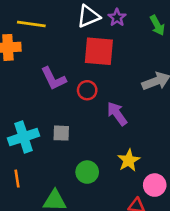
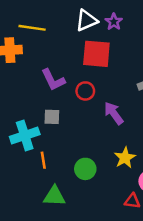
gray square: (61, 133) -> (52, 117), moved
orange line: (17, 179) -> (43, 160), moved

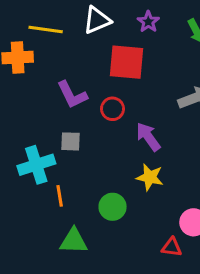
white triangle: (87, 20) -> (97, 20), moved
yellow star: (125, 158) -> (150, 177), moved, turned -30

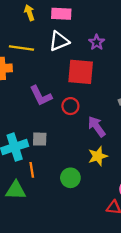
gray square: (71, 141) -> (40, 139), moved
yellow star: (150, 177) -> (98, 156), turned -30
green triangle: (74, 241) -> (16, 190), moved

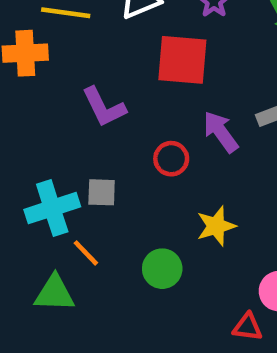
red circle: (70, 106) -> (171, 159), moved
purple arrow: (97, 127) -> (221, 132), moved
orange line: (32, 170) -> (86, 253), turned -35

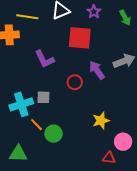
yellow star: (216, 226) -> (101, 121), moved
green circle: (162, 269) -> (54, 134), moved
green triangle: (54, 293) -> (18, 154), moved

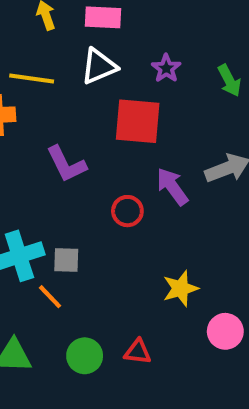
gray square: (43, 97) -> (66, 260), moved
green circle: (54, 134) -> (85, 356), moved
red triangle: (109, 158) -> (138, 352), moved

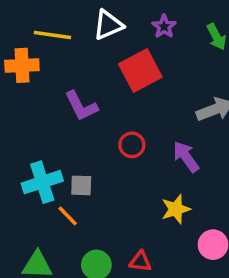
red square: (138, 121) -> (140, 70), turned -33
purple arrow: (172, 187) -> (186, 157), moved

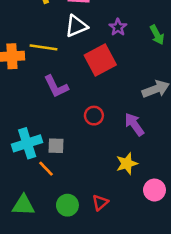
yellow line: (52, 35) -> (43, 47), moved
red triangle: (140, 262) -> (100, 203), turned -48

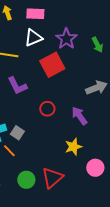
purple star: (118, 27) -> (66, 39), size x1.5
gray square: (56, 146) -> (17, 133), turned 32
red triangle: (100, 203) -> (52, 178), size x1.6

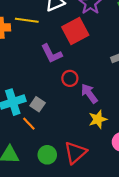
purple L-shape: (17, 86) -> (52, 54), moved
purple arrow: (79, 116) -> (89, 93), moved

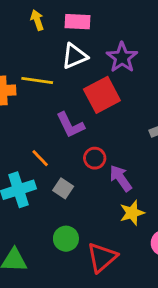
gray square: (38, 104) -> (63, 188), moved
orange line: (29, 124) -> (40, 158), moved
green circle: (47, 155) -> (66, 239), moved

